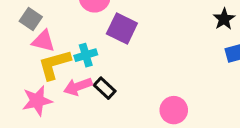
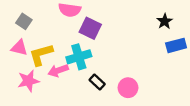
pink triangle: (43, 41) -> (19, 48), moved
cyan cross: (86, 55) -> (79, 57), moved, size x1.5
black rectangle: (105, 88) -> (97, 82), moved

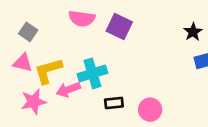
purple square: (90, 28) -> (119, 27), moved
black rectangle: (97, 82) -> (114, 103), turned -49

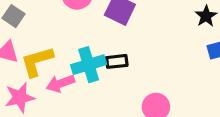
black rectangle: (114, 103) -> (117, 61), moved

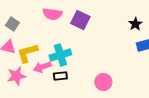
black rectangle: (117, 61) -> (60, 76), moved

